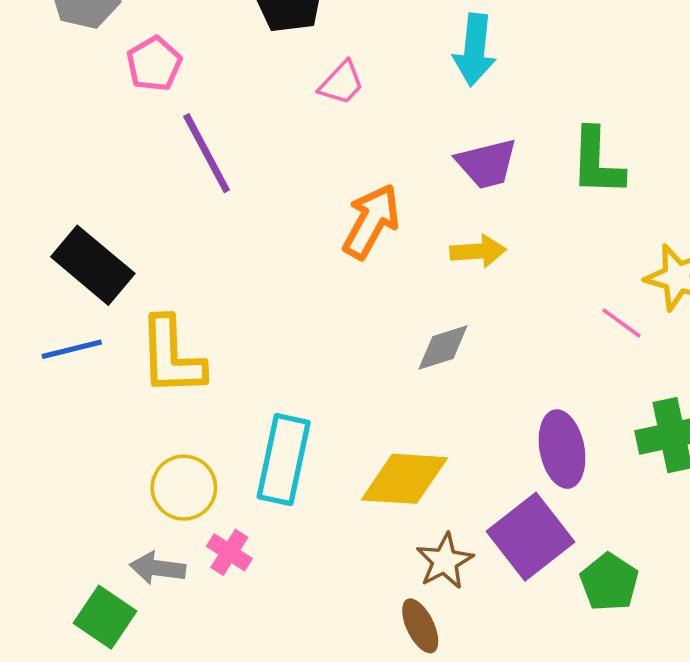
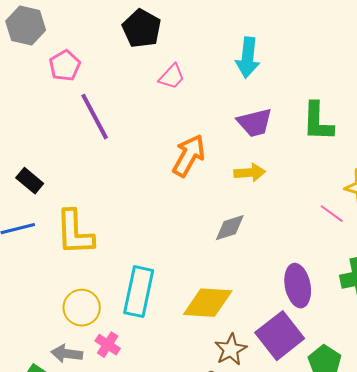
black rectangle: (93, 265) -> (30, 181), size x0.6

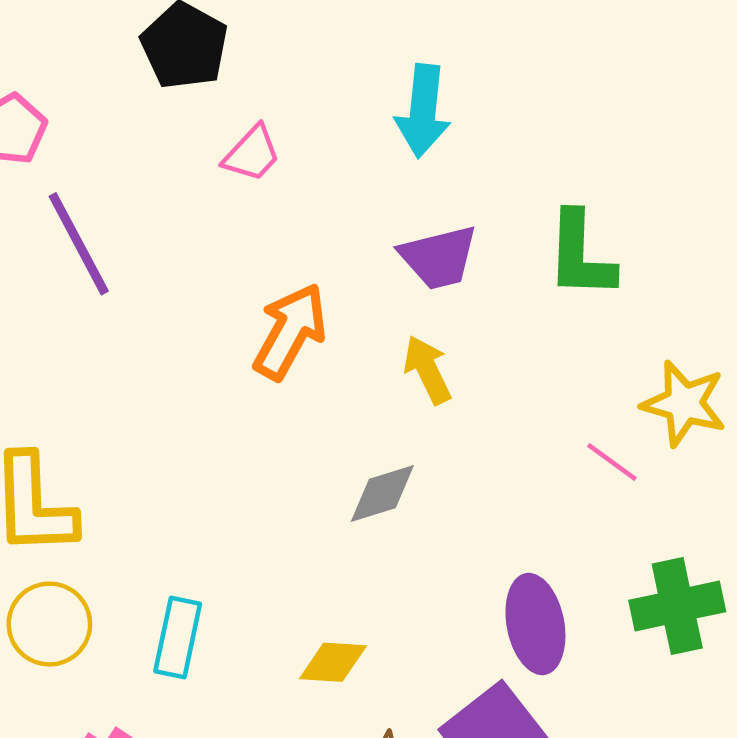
yellow arrow: (250, 173) -> (427, 370), turned -112
cyan rectangle: (139, 292) -> (178, 638), size x0.7
yellow diamond: (208, 303) -> (333, 662), size x0.6
yellow circle: (82, 308) -> (49, 624), moved

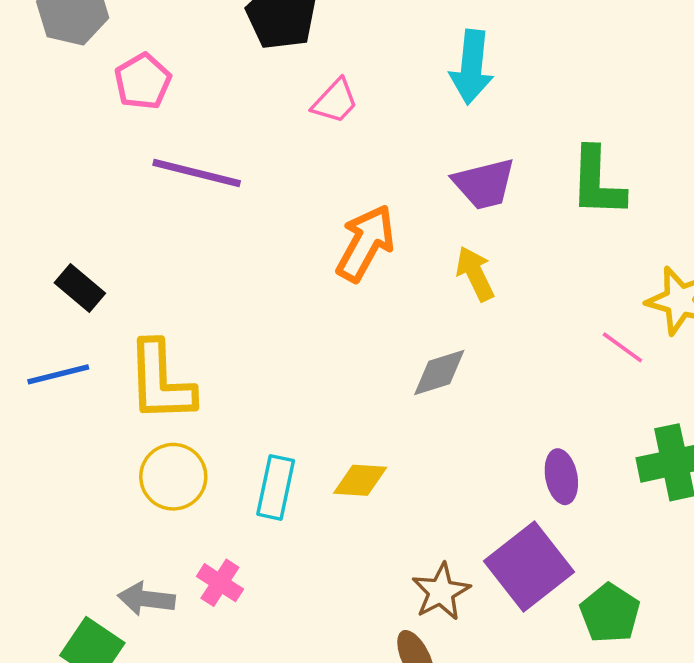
purple line: (79, 244) -> (197, 173), turned -48
purple ellipse: (535, 624) -> (561, 477), size x0.7
yellow diamond: (333, 662) -> (360, 480), moved

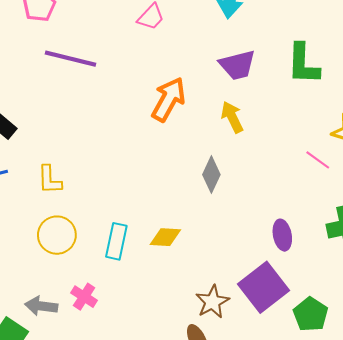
gray diamond: (439, 373) -> (211, 175), turned -48
yellow L-shape: (161, 381) -> (50, 180), size x0.6

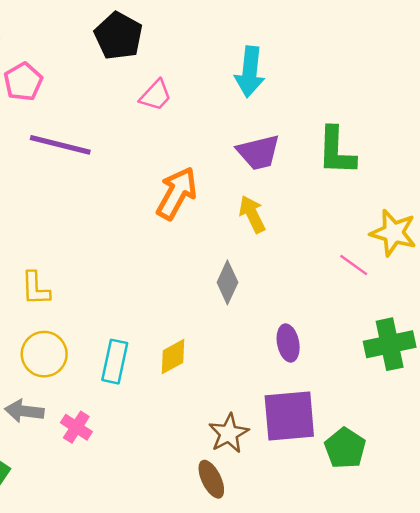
purple ellipse: (282, 235) -> (288, 343), moved
yellow diamond: (165, 237) -> (173, 357), turned -32
purple square: (264, 287) -> (289, 416), turned 33
gray arrow: (41, 306) -> (24, 411), moved

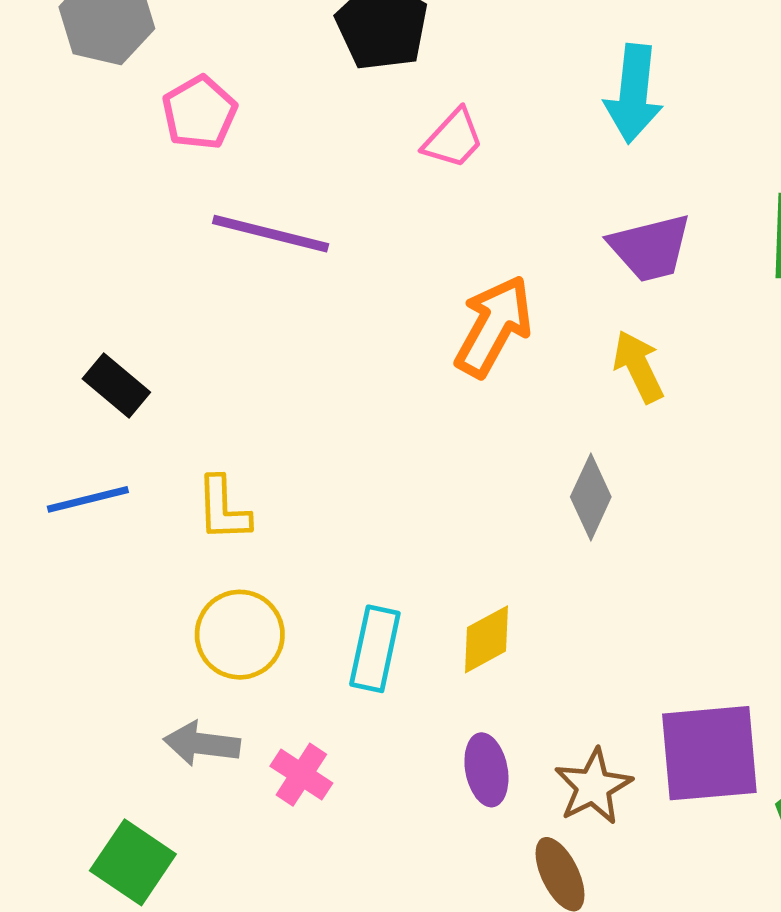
purple ellipse: (288, 343) -> (486, 770), moved

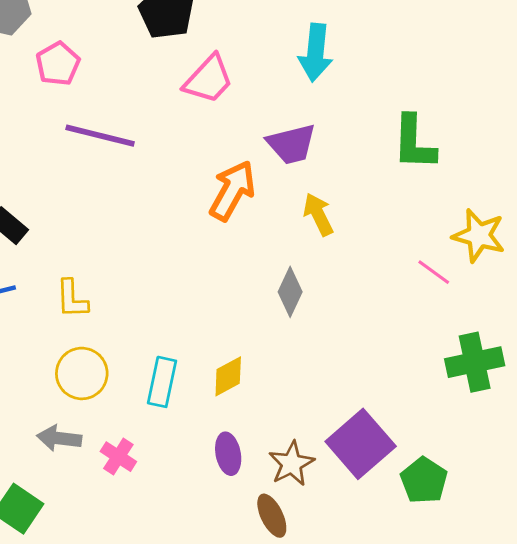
pink trapezoid: (453, 139) -> (208, 79), size x1.4
purple trapezoid: (650, 248) -> (292, 144), moved
purple square: (709, 753) -> (361, 444), turned -36

